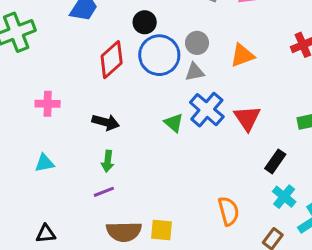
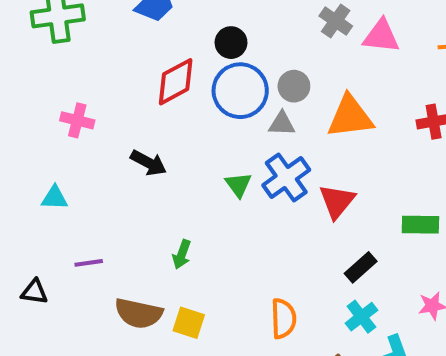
orange triangle: (242, 55) -> (350, 117), size x1.4
green arrow: (108, 161) -> (182, 254), moved
purple line: (104, 192) -> (89, 263), moved

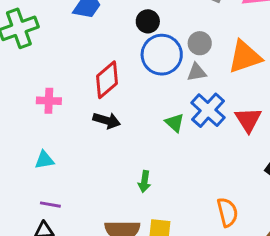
red diamond: (176, 82) -> (107, 80), moved
purple line: (89, 263) -> (50, 205), moved, turned 30

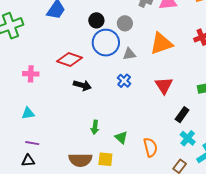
gray circle: (200, 43) -> (125, 23), moved
red diamond: (107, 80) -> (69, 60), turned 60
blue cross: (208, 110) -> (124, 81), moved, size x0.6
black arrow: (107, 121) -> (82, 85), moved
green triangle: (175, 123) -> (121, 137), moved

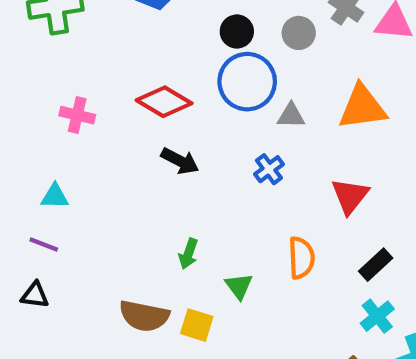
gray circle: (125, 23) -> (299, 33), moved
purple line: (32, 143) -> (44, 245), moved
orange semicircle: (150, 147) -> (301, 258), moved

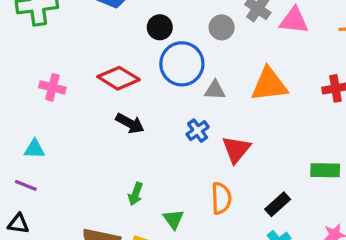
black circle: (237, 31) -> (160, 27), moved
red triangle: (350, 196) -> (236, 149), moved

